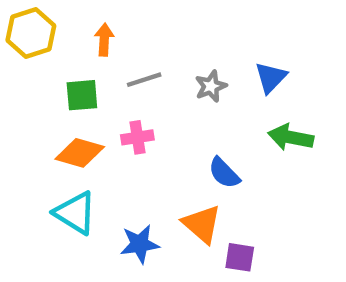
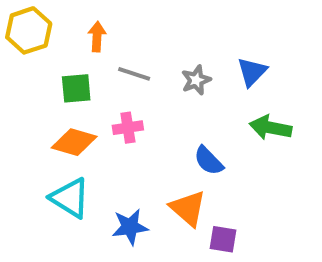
gray line: (144, 80) -> (134, 74), turned 36

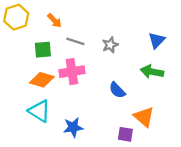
orange arrow: (97, 37) -> (55, 21), turned 133
blue triangle: (252, 72) -> (157, 40), moved
pink cross: (128, 128) -> (72, 72), size x1.5
orange triangle: (188, 208) -> (144, 117), moved

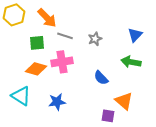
orange arrow: (55, 21) -> (47, 18), size x1.5
cyan triangle: (39, 111) -> (21, 96), moved
blue star: (73, 127) -> (57, 102), moved

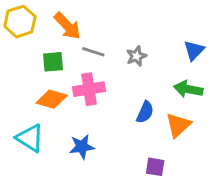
blue semicircle: (101, 78) -> (145, 112), turned -112
orange triangle: (124, 101) -> (178, 125), moved, turned 36

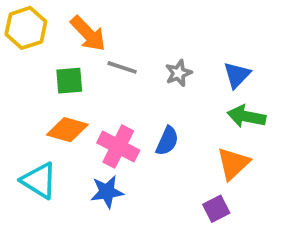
blue triangle: (194, 50) -> (237, 75), moved
pink cross: (89, 89) -> (118, 147), moved, turned 36
blue semicircle: (145, 112) -> (167, 141), moved
purple square: (155, 167) -> (216, 209), moved, turned -36

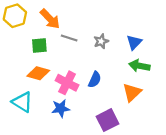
purple square: (216, 209) -> (107, 120), moved, size x1.5

